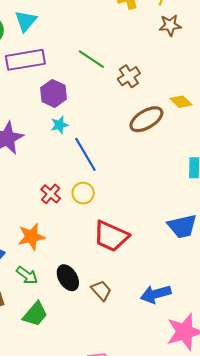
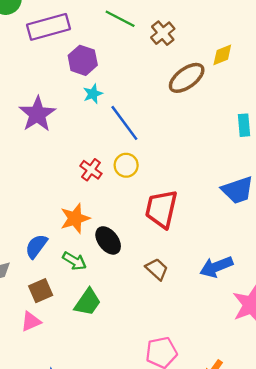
yellow diamond: (181, 102) -> (222, 55), turned -60
red trapezoid: (111, 236) -> (161, 209), turned 84
black ellipse: (68, 278) -> (108, 240), moved

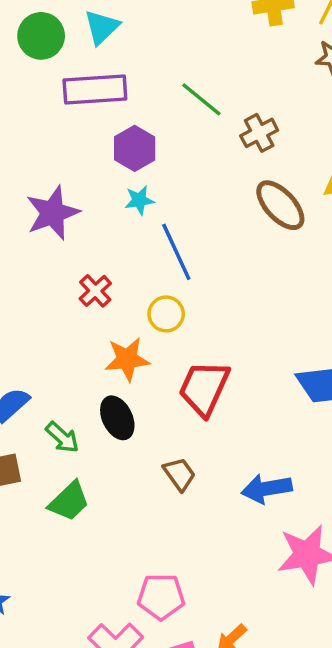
brown ellipse: (187, 78) -> (280, 205), turned 72
red cross: (91, 170) -> (95, 291), moved
orange star: (75, 218) -> (127, 359), moved

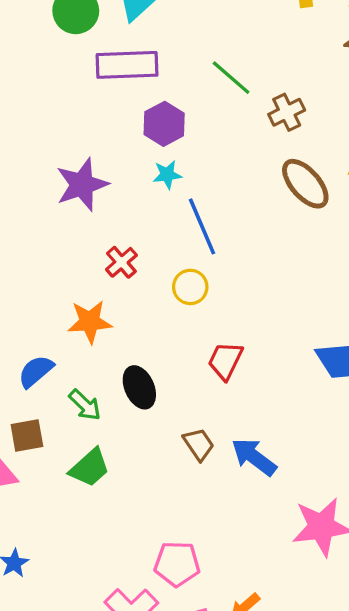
orange star: (127, 359) -> (90, 322), moved
red trapezoid: (204, 388) -> (225, 361), size x0.7
blue arrow: (267, 489) -> (254, 457), moved, turned 45

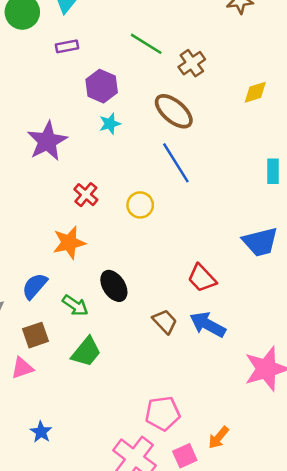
purple rectangle: (127, 65) -> (67, 46), size x0.5
brown ellipse: (305, 184) -> (174, 111), moved
blue line: (202, 226) -> (176, 163), moved
red trapezoid: (225, 361) -> (202, 278), moved, turned -60

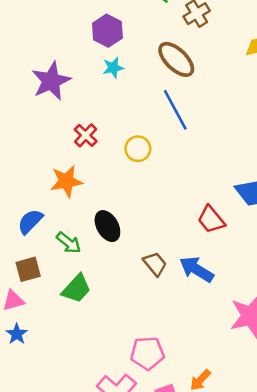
red trapezoid: (202, 278) -> (211, 220), moved
blue star: (41, 432) -> (17, 334), moved

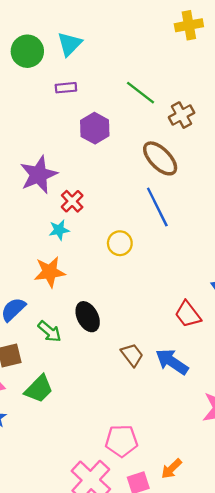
cyan star: (113, 68) -> (59, 230), moved
red cross: (86, 135) -> (72, 201), moved
green trapezoid: (76, 289) -> (39, 389), moved

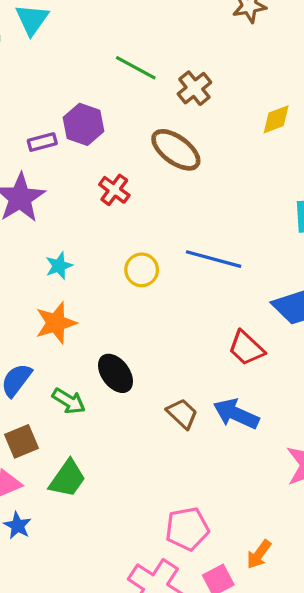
purple rectangle: (66, 88) -> (42, 142), moved
red cross: (72, 201) -> (114, 190), moved
blue line: (157, 207) -> (214, 259), moved, turned -39

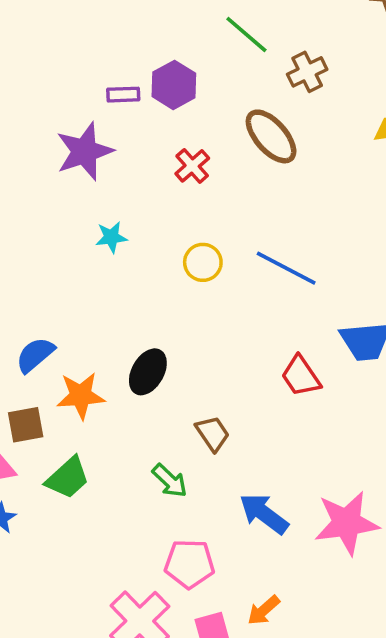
orange star: (56, 323) -> (81, 396), moved
black ellipse: (115, 373) -> (148, 372), turned 54
green arrow: (69, 401) -> (170, 481), moved
blue arrow: (236, 414) -> (264, 514), moved

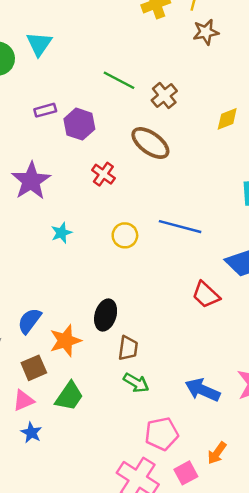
purple rectangle: (123, 95) -> (45, 110), moved
brown trapezoid: (213, 434) -> (128, 348), moved, turned 55

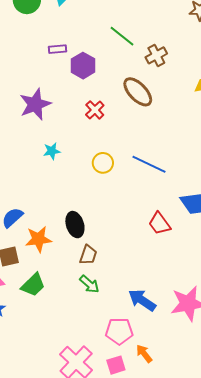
black ellipse: (106, 315) -> (75, 225), turned -45
pink pentagon: (162, 434) -> (119, 331), moved
orange arrow: (217, 453) -> (144, 354), turned 96

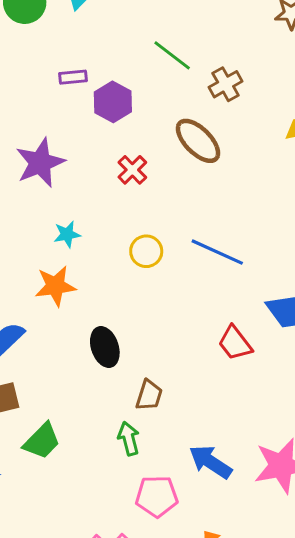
orange star: (38, 239) -> (55, 286), moved
brown trapezoid: (88, 255) -> (149, 395), moved
green arrow: (89, 284) -> (129, 439), turned -145
pink pentagon: (119, 331) -> (157, 496), moved

